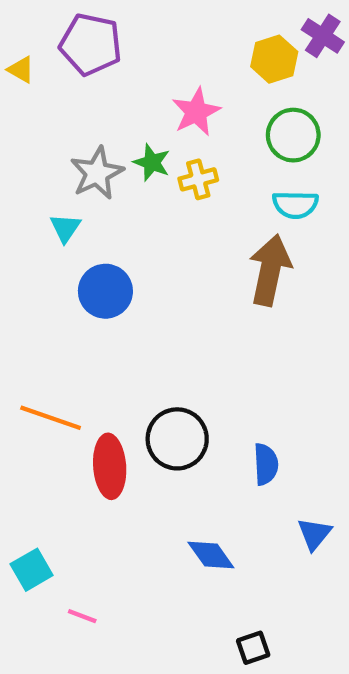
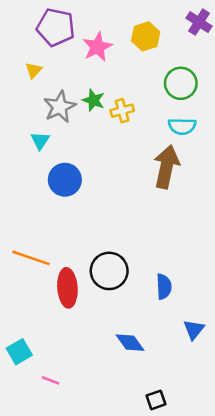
yellow hexagon: (274, 59) -> (146, 36), moved
yellow triangle: (21, 70) -> (34, 70), moved, turned 42
pink star: (196, 112) -> (97, 47), moved

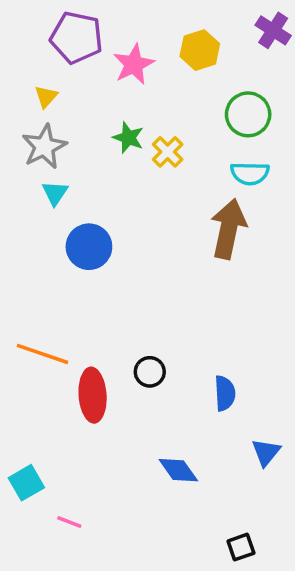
gray star: (60, 107) -> (44, 147), moved
yellow cross: (122, 111) -> (168, 152), turned -30
black circle: (109, 271) -> (150, 372), size x0.6
black square: (156, 400) -> (241, 547), moved

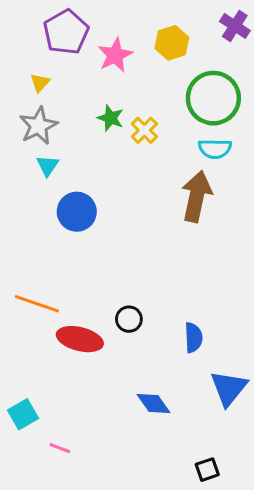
purple pentagon: (76, 38) -> (66, 32), turned 30
green circle: (248, 114) -> (213, 98), size x1.4
red ellipse: (93, 395) -> (80, 339), turned -72
blue triangle: (266, 452) -> (229, 388), size x1.5

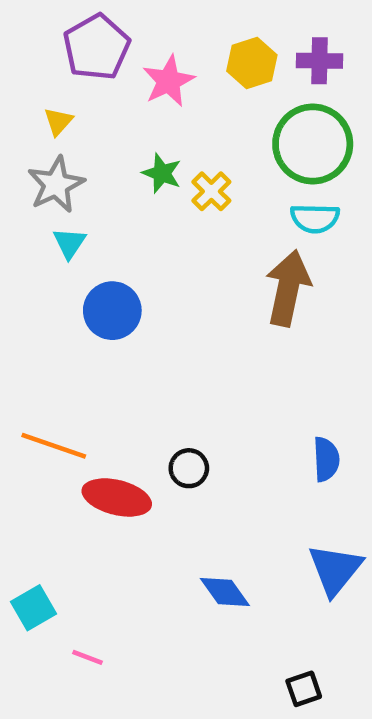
purple cross: (235, 26) -> (319, 61), moved, turned -32
blue semicircle: (193, 338) -> (326, 459), moved

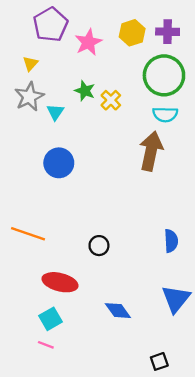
cyan triangle: (70, 243) -> (55, 112), moved
red ellipse: (117, 497) -> (60, 282), moved
cyan square: (33, 608) -> (51, 319), moved

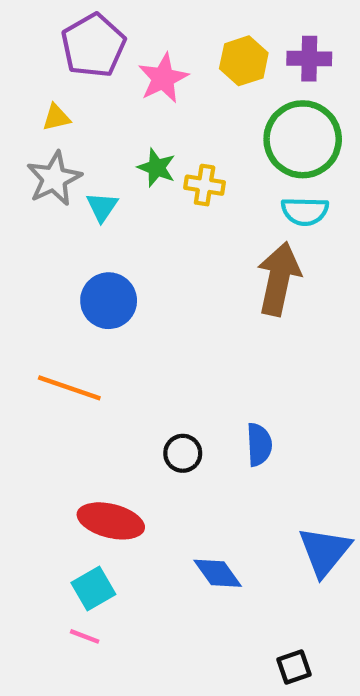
yellow triangle: (30, 64) -> (56, 117), turned 35
yellow cross: (111, 100) -> (205, 185), turned -36
orange line: (28, 234) -> (69, 388), moved
blue semicircle: (171, 241) -> (259, 445), moved

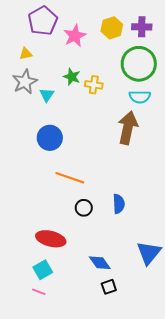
orange line: (69, 388) -> (70, 178), moved
black square: (294, 667) -> (109, 287), moved

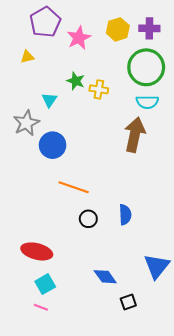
gray star: (25, 82) -> (26, 123), moved
red ellipse: (51, 239) -> (37, 251), moved
black square: (109, 287) -> (128, 302), moved

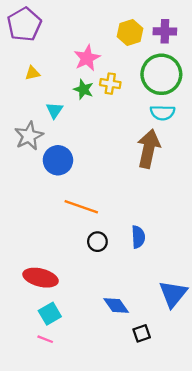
purple pentagon: (45, 22) -> (24, 24), moved
pink star: (79, 38) -> (87, 58), moved
yellow triangle: (27, 57) -> (32, 73), moved
yellow cross: (99, 89) -> (110, 84), moved

